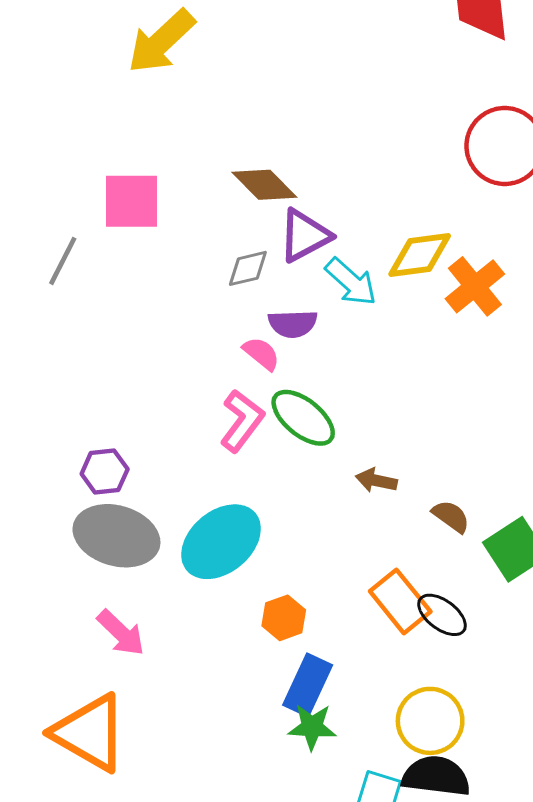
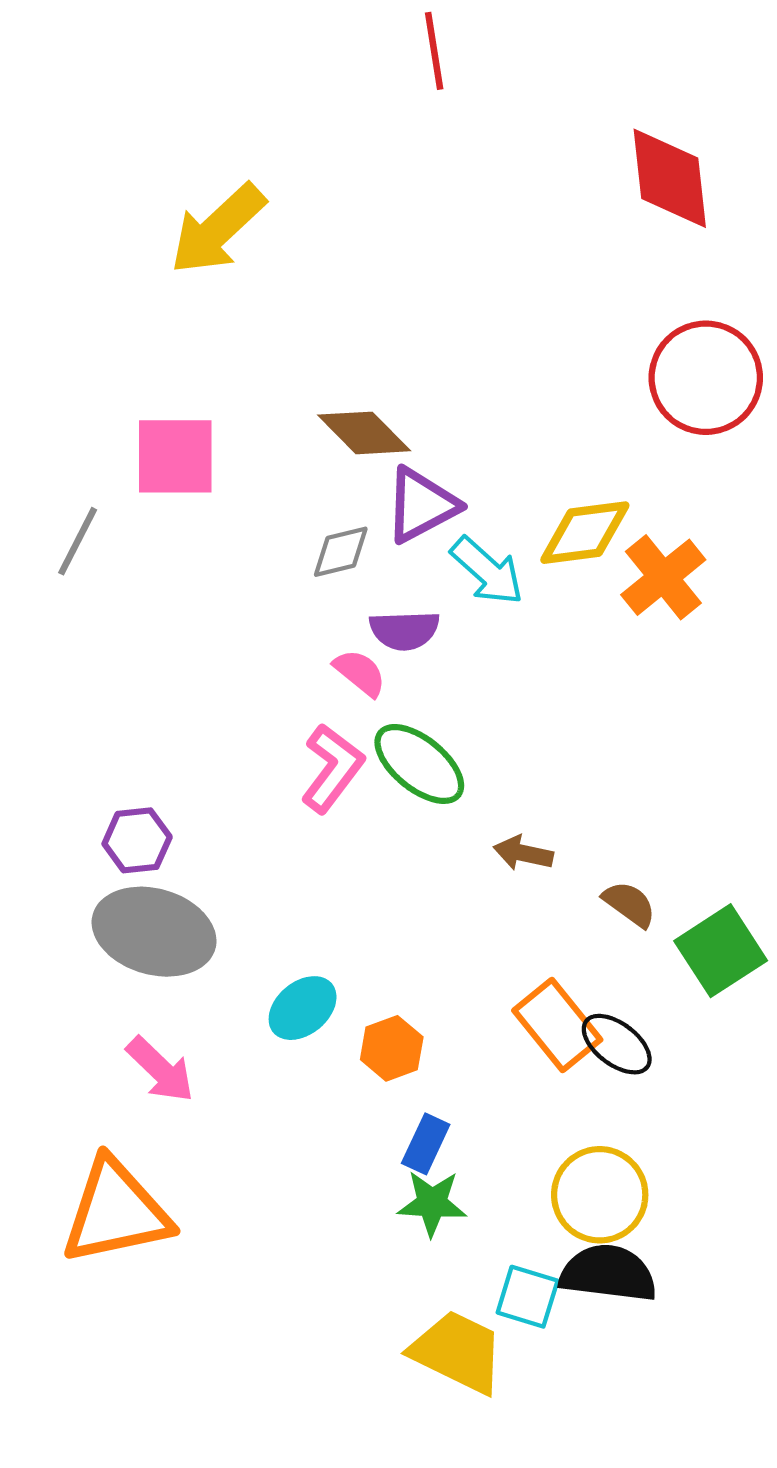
cyan ellipse: (221, 542) -> (303, 1008), moved, size x0.6
blue rectangle: (308, 685) -> (426, 1144), size x0.7
orange triangle: (90, 733) -> (116, 1212), turned -42

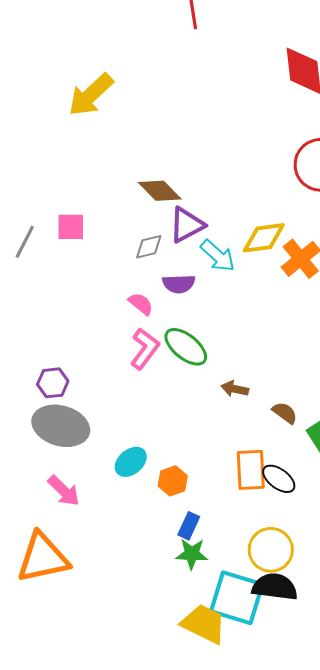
pink square: (175, 456) -> (71, 227), moved, size x0.7
pink semicircle: (360, 673) -> (141, 304), moved
orange rectangle: (557, 1025) -> (251, 470), turned 36
cyan square: (528, 1297) -> (237, 598), size x1.8

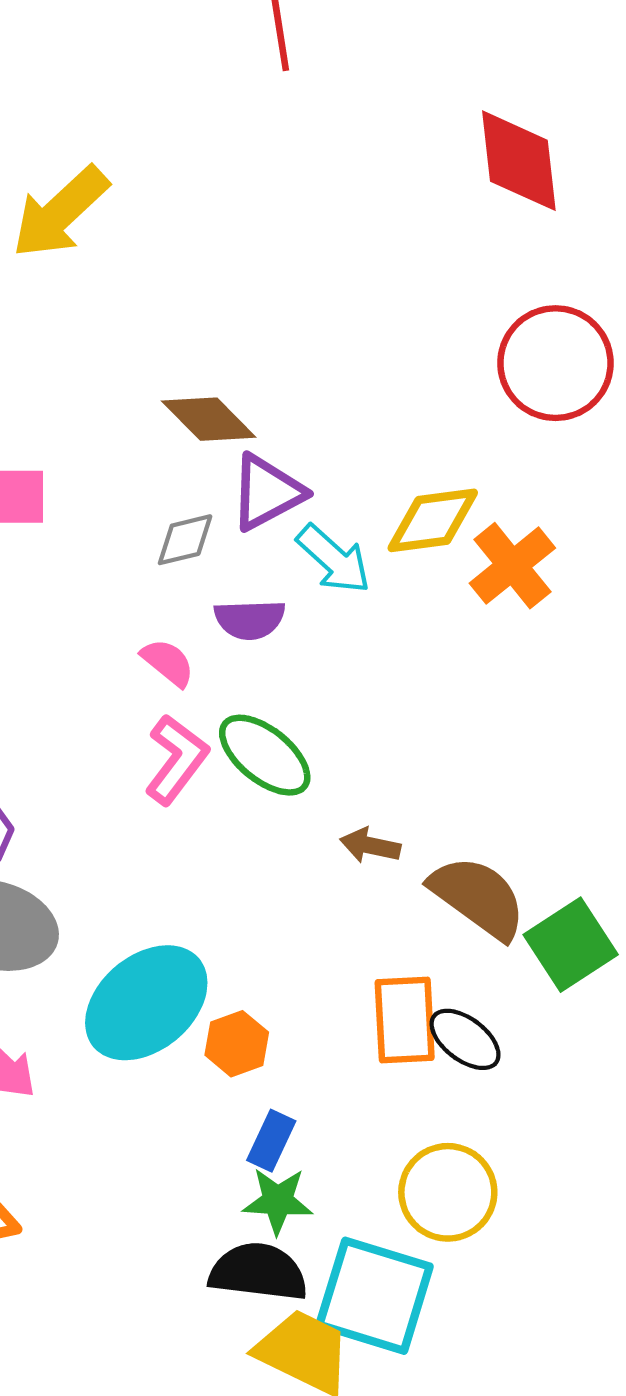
brown semicircle: (285, 413) -> (478, 897), size x1.8
cyan ellipse: (131, 462) -> (146, 1003), size x1.8
black semicircle: (275, 587) -> (258, 1272), moved

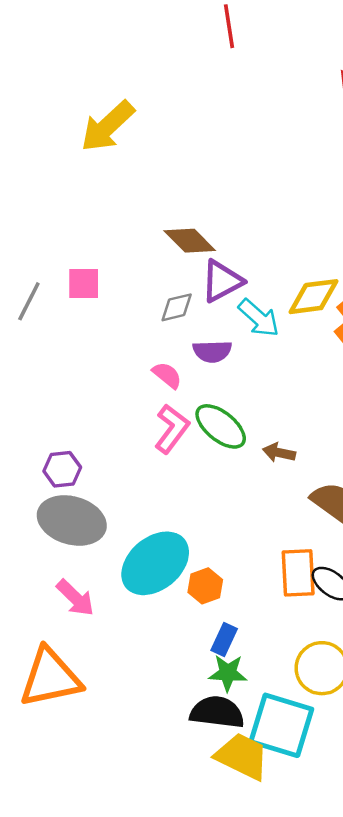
brown arrow: (370, 846) -> (279, 453), moved

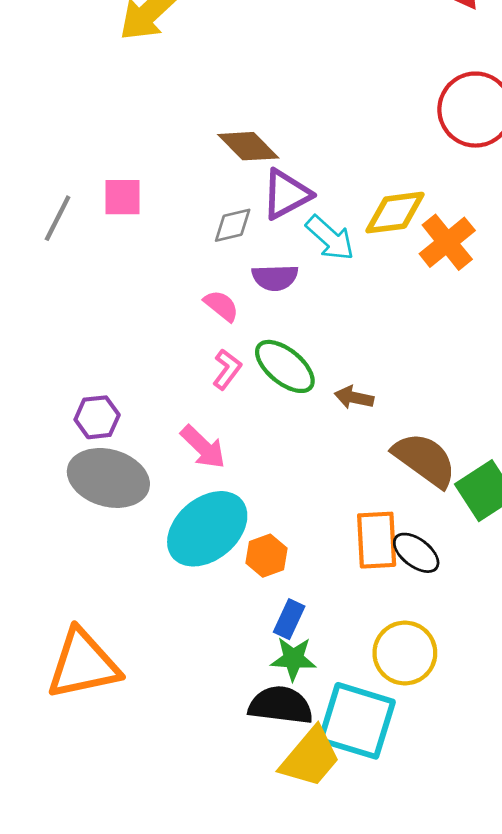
pink L-shape: (172, 429) -> (227, 369), size x0.7
pink arrow: (75, 598) -> (203, 447), moved
yellow trapezoid: (242, 756) -> (310, 757), turned 104

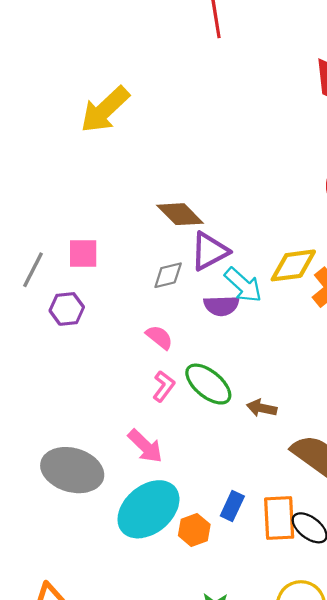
purple semicircle: (275, 278) -> (221, 306), moved
purple hexagon: (97, 417) -> (67, 309), moved
blue rectangle: (289, 619) -> (232, 506), moved

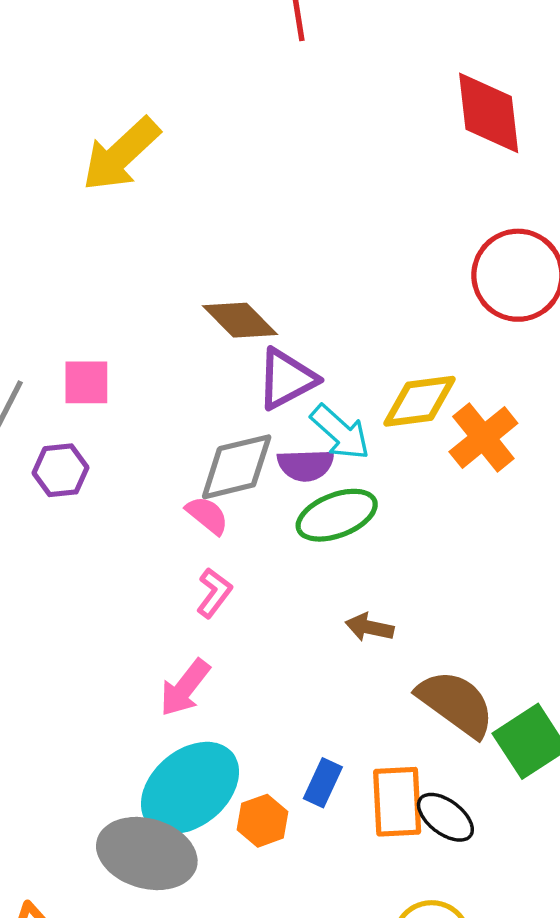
gray diamond: (168, 275) -> (237, 467), moved, size x1.6
green ellipse: (208, 384) -> (337, 515), moved, turned -60
pink arrow: (145, 446) -> (185, 688), turned 84
gray ellipse: (72, 470) -> (147, 854), moved

